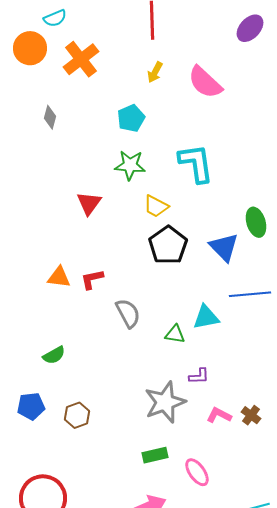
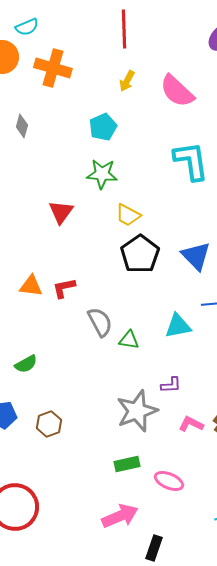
orange cross: (81, 59) -> (53, 68), turned -36
cyan L-shape: (196, 163) -> (191, 161), moved
green triangle: (175, 334) -> (129, 340), moved
pink ellipse: (197, 472) -> (169, 481), turned -32

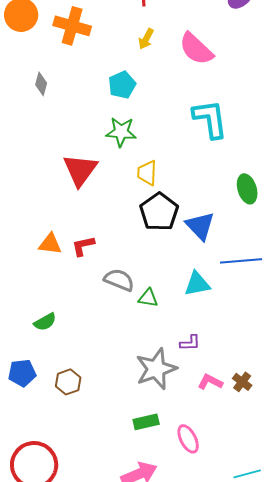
red triangle: (61, 212) -> (80, 170), size x1.4
yellow trapezoid: (128, 215) -> (147, 173), turned 64
blue triangle: (196, 256) -> (200, 226), moved
gray semicircle: (100, 322) -> (119, 280), turned -40
pink ellipse: (169, 481) -> (188, 439), turned 40

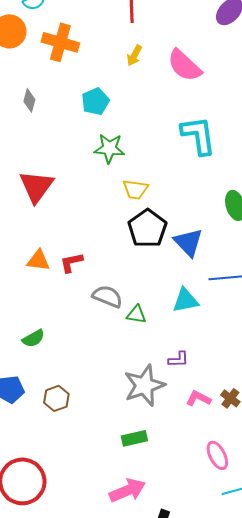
cyan pentagon: (122, 85) -> (95, 101), moved
red triangle: (80, 170) -> (36, 186), moved
yellow trapezoid: (147, 173) -> (135, 189), turned -84
pink ellipse: (188, 439) -> (217, 455), moved

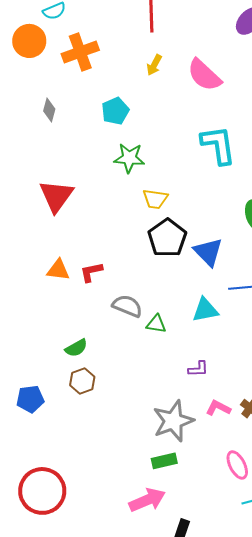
orange cross: (60, 42) -> (80, 52), turned -36
green semicircle: (33, 338) -> (76, 348), moved
gray star: (144, 385) -> (173, 421), moved
brown hexagon: (56, 398) -> (82, 381), moved
green rectangle: (134, 438) -> (164, 461), moved

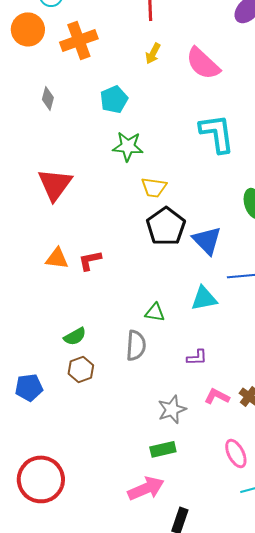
gray semicircle: (127, 306) -> (136, 345), moved, turned 72
gray star: (173, 421) -> (172, 409), size x0.7

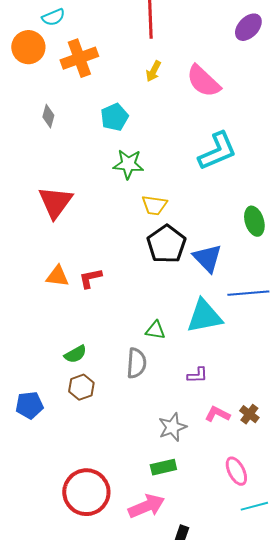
cyan L-shape: (217, 133) -> (217, 151), turned 75
cyan triangle: (204, 298) -> (204, 316), size x1.4
red circle: (41, 479) -> (86, 492), moved

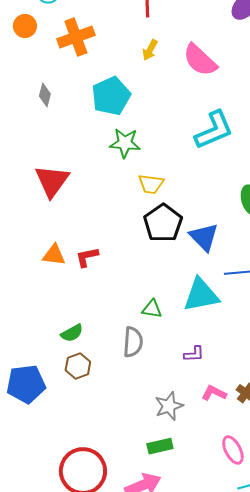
orange circle: (28, 47) -> (25, 26), size x0.7
cyan pentagon: (114, 117) -> (111, 96), size x1.4
blue pentagon: (29, 405) -> (26, 384), size x1.4

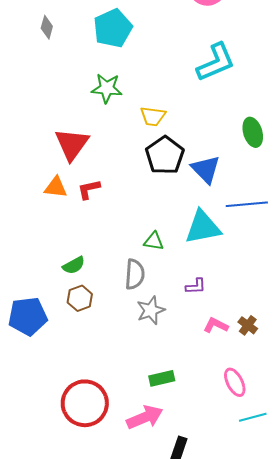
green star: (125, 143) -> (107, 88), moved
red triangle: (52, 181) -> (72, 144), moved
gray star: (169, 406) -> (151, 310), moved

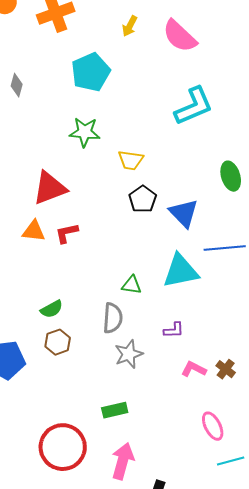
gray diamond: (47, 27) -> (17, 85), moved
red triangle: (72, 144) -> (50, 188), turned 33
black pentagon: (165, 155) -> (143, 199), size x0.7
green rectangle: (162, 378) -> (115, 410), moved
pink arrow: (145, 417) -> (123, 461), turned -51

